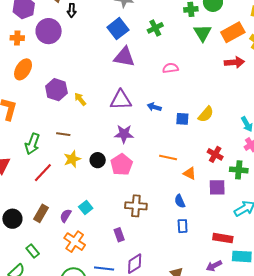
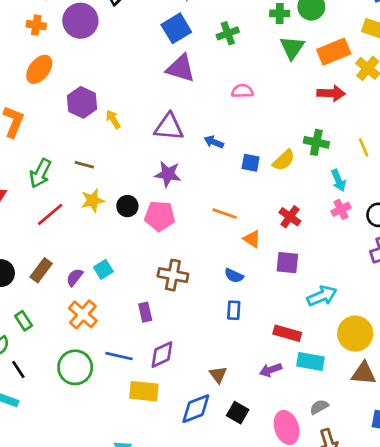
pink pentagon: (122, 165) -> (160, 216), turned 30
green cross: (239, 170) -> (316, 142), moved
blue semicircle: (180, 201) -> (234, 276), turned -48

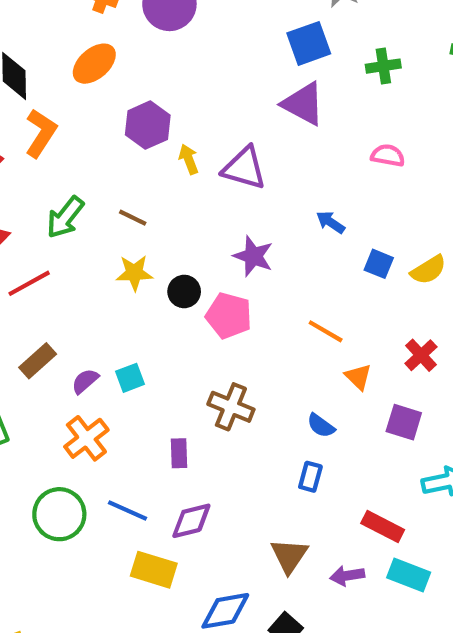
purple triangle: (169, 127) -> (244, 168), moved
red line: (50, 214) -> (29, 283), moved
brown triangle: (218, 375) -> (289, 556), moved, size x1.4

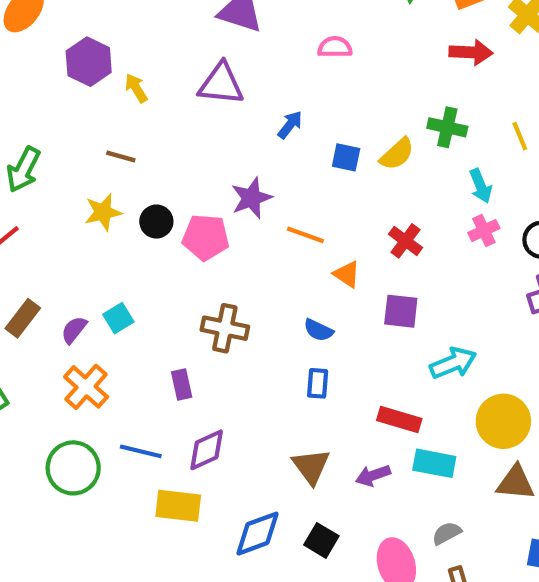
purple triangle: (244, 168) -> (221, 84), moved
brown line: (133, 218) -> (121, 157), moved
blue arrow: (331, 222) -> (290, 125), turned 104
purple star: (253, 256) -> (251, 198), moved, turned -30

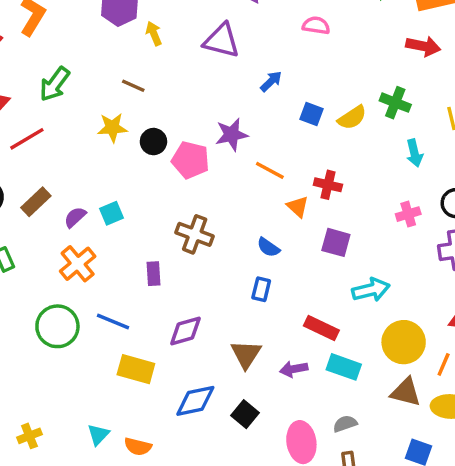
pink cross: (484, 231) -> (408, 214), moved
red cross: (405, 241) -> (328, 185), moved, turned -32
purple diamond: (207, 450) -> (185, 331), moved

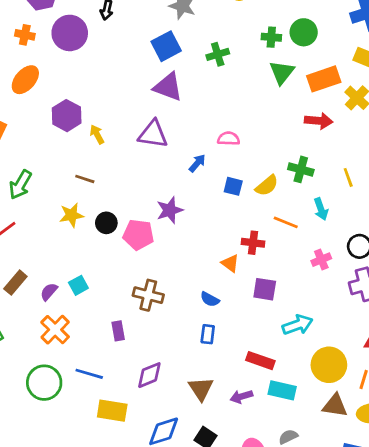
pink semicircle: (316, 25) -> (229, 139), moved
orange line: (270, 170) -> (286, 222), moved

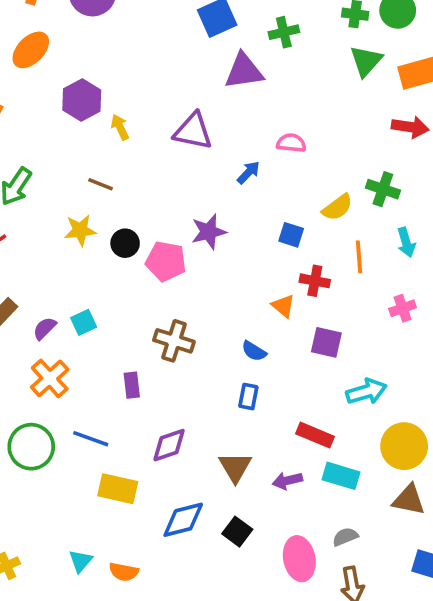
purple triangle: (168, 87) -> (244, 71), moved, turned -32
blue square: (233, 186) -> (291, 235), moved
orange line: (286, 222) -> (359, 257), turned 60

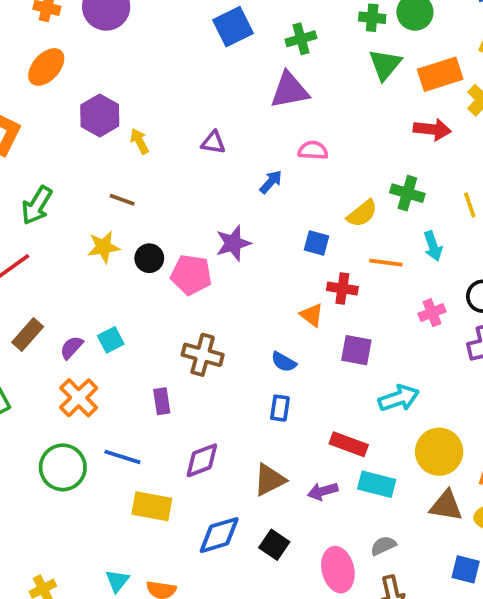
purple triangle: (244, 71) -> (290, 90), moved
purple triangle: (193, 131) -> (213, 142), size x0.6
orange line: (359, 257) -> (386, 263), turned -76
brown triangle: (235, 467) -> (270, 480), turned 36

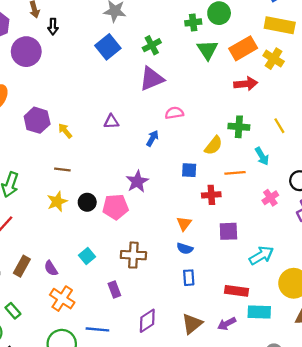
orange triangle: (312, 315) -> (184, 224), moved, turned 42
cyan square: (111, 340) -> (87, 256), moved
purple semicircle: (72, 347) -> (51, 268), turned -63

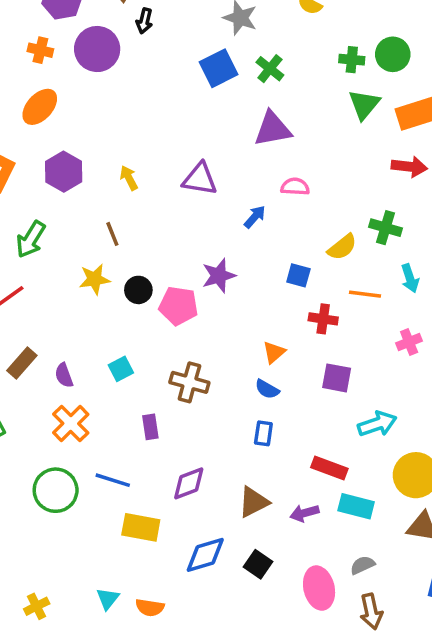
green cross: (152, 45) -> (270, 69), moved, turned -36
purple hexagon: (37, 120) -> (64, 172), moved
purple triangle: (111, 122) -> (200, 179), size x1.5
brown line: (62, 170) -> (112, 234), turned 49

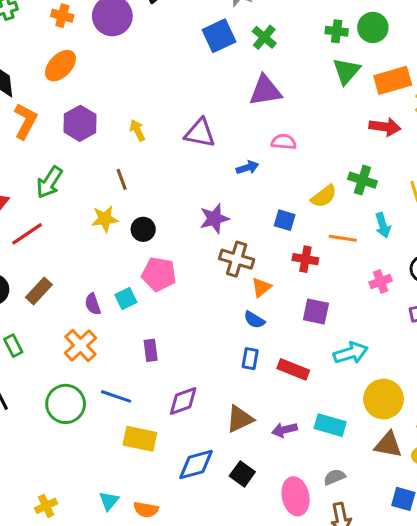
blue arrow: (255, 217) -> (248, 168), turned 30
pink pentagon: (178, 306) -> (159, 274), moved
purple semicircle: (64, 375) -> (93, 304), moved
brown cross: (189, 382) -> (237, 259), moved
red rectangle: (329, 468) -> (293, 369), moved

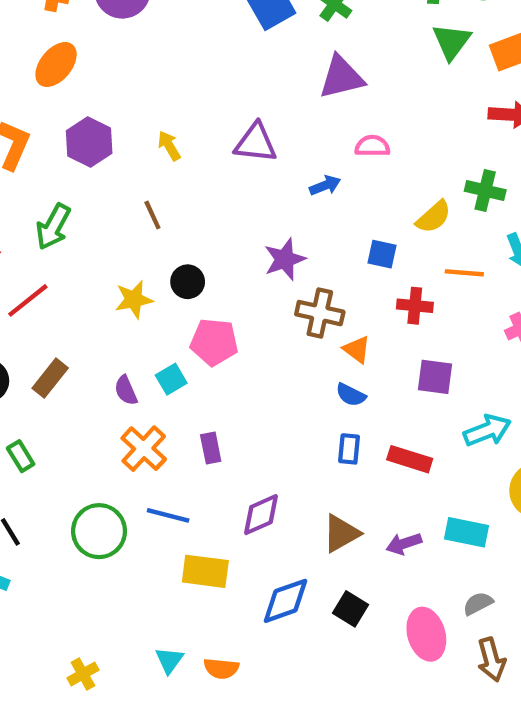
yellow star: (105, 219) -> (134, 299), moved
orange triangle: (261, 287) -> (357, 349), turned -40
orange cross: (80, 346) -> (144, 449), moved

